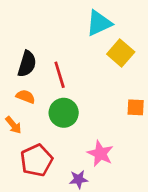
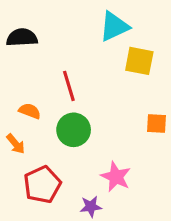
yellow square: (121, 53) -> (139, 61), turned -30
black semicircle: (27, 64) -> (22, 37), moved, turned -110

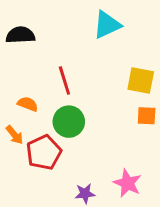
yellow square: (139, 61) -> (141, 81), moved
pink star: (116, 177) -> (127, 183), moved
red pentagon: (42, 185) -> (44, 152), moved

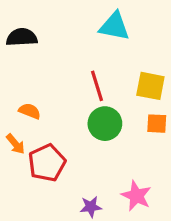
cyan triangle: (107, 25) -> (114, 26), turned 36
red line: (64, 81) -> (97, 86), moved
green circle: (69, 122) -> (105, 124), moved

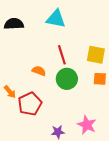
cyan triangle: (114, 26) -> (56, 19), moved
orange semicircle: (30, 111) -> (39, 71), moved

